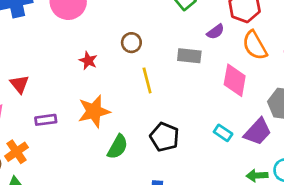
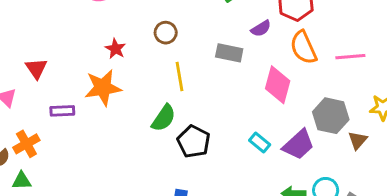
orange star: (94, 111) -> (103, 88), moved
green semicircle: (118, 147) -> (164, 118), moved

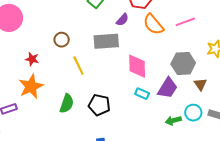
gray rectangle: (229, 53) -> (106, 41), size x1.4
pink diamond: (278, 85) -> (137, 66), moved
green semicircle: (164, 118) -> (67, 104), moved
brown triangle: (358, 140) -> (200, 84), moved

